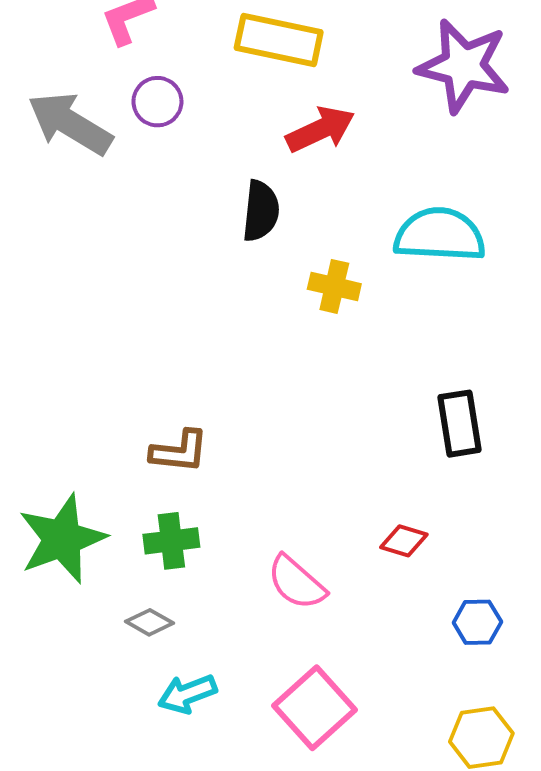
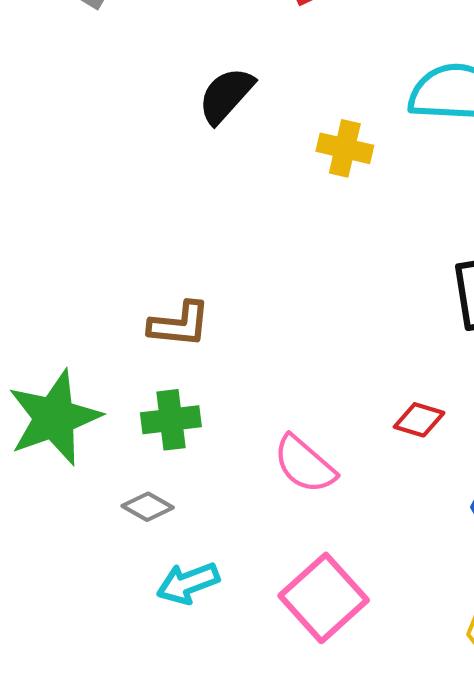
black semicircle: (261, 211) -> (226, 95), moved, turned -144

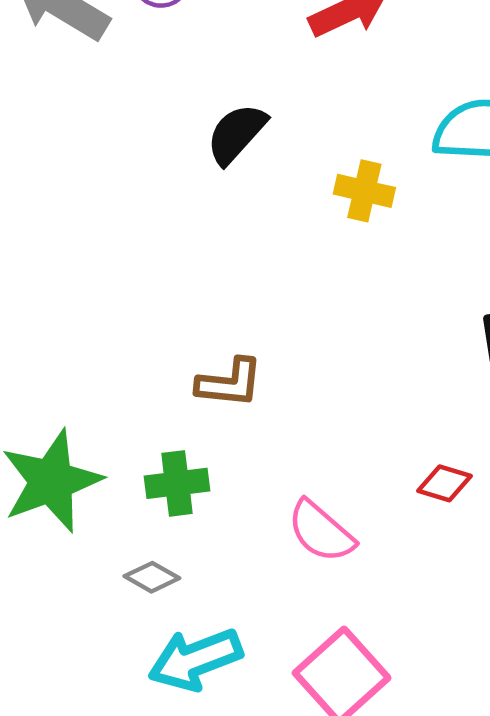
brown L-shape: (179, 324) -> (230, 383), moved
cyan arrow: (188, 583) -> (195, 659), size x1.4

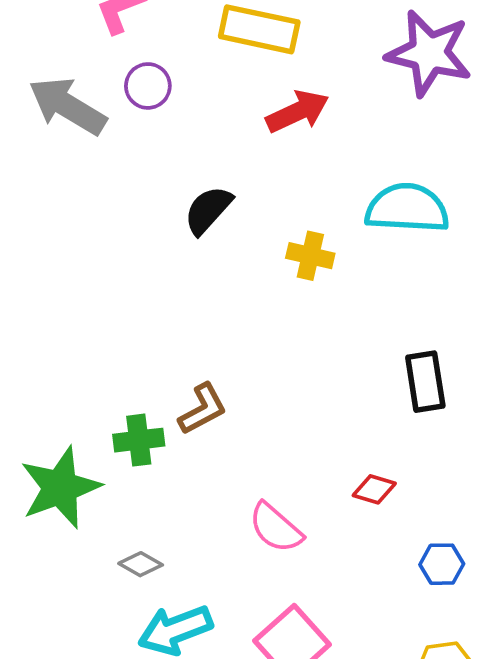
brown L-shape: (230, 383) -> (203, 409), turned -34
green cross: (177, 483) -> (139, 440), moved

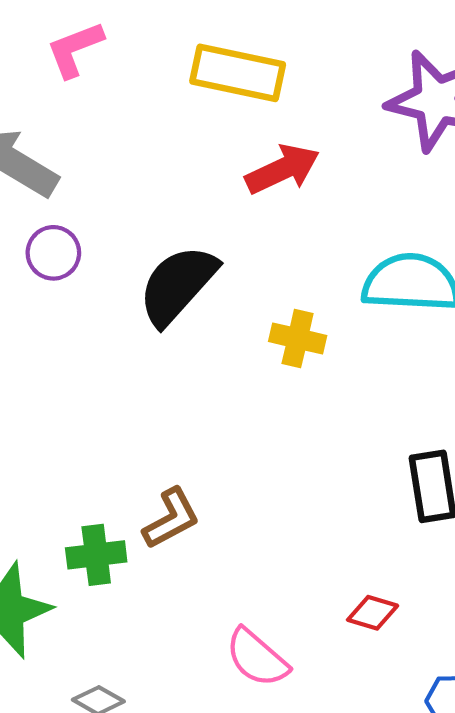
purple circle: (148, 86) -> (53, 253), moved
black semicircle: (208, 210) -> (178, 285), size x1.4

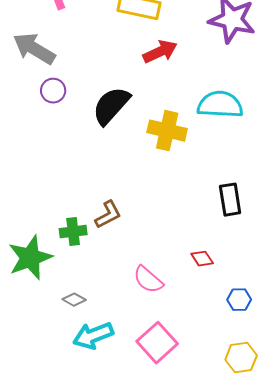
yellow cross: (298, 339) -> (167, 131), size x1.5
red diamond: (373, 613) -> (202, 259), turned 40

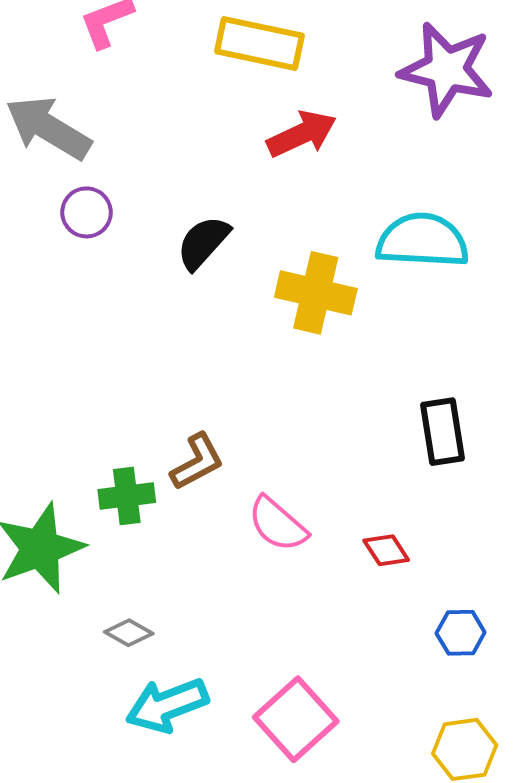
black semicircle: (111, 106) -> (203, 243), size x0.7
pink semicircle: (148, 280) -> (278, 524), moved

